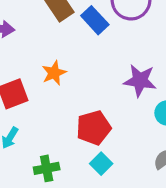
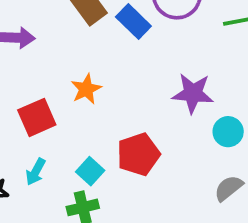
cyan square: (101, 164) -> (90, 171), moved

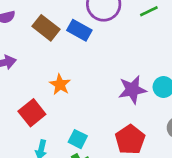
purple star: (193, 93) -> (132, 90), moved
red pentagon: (138, 154) -> (130, 140), moved

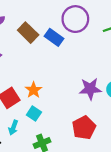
orange star: (60, 84) -> (34, 90), moved
cyan square: (78, 139) -> (34, 114), moved

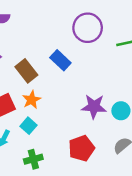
brown rectangle: (28, 33) -> (26, 71), moved
blue rectangle: (54, 37) -> (60, 60), moved

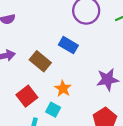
orange star: (32, 100) -> (63, 88), moved

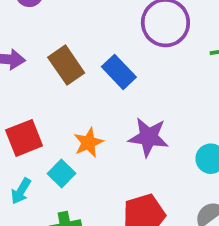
brown rectangle: (40, 61) -> (66, 65), moved
purple star: (108, 80) -> (149, 137), moved

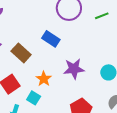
brown rectangle: (66, 65) -> (21, 53), moved

